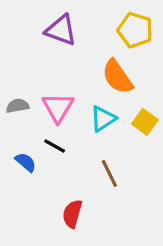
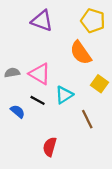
pink triangle: (58, 107) -> (40, 74), turned -30
cyan triangle: (103, 119) -> (64, 95), moved
brown line: (109, 173) -> (87, 119), moved

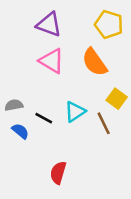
gray semicircle: (12, 73) -> (14, 105), moved
pink triangle: (40, 74) -> (52, 61), moved
brown line: (87, 119) -> (104, 123), moved

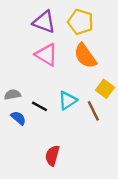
yellow pentagon: (109, 24) -> (80, 22), moved

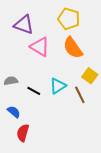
purple triangle: (44, 22) -> (24, 25), moved
blue semicircle: (18, 118) -> (14, 112), moved
red semicircle: (52, 155) -> (23, 133), moved

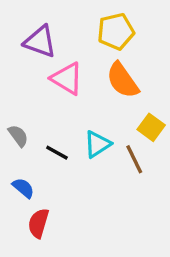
yellow pentagon: (69, 19) -> (116, 31), turned -30
gray semicircle: (11, 81) -> (18, 136), turned 64

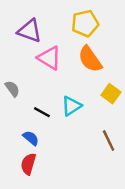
gray semicircle: (18, 136) -> (12, 89), moved
brown line: (134, 159) -> (109, 141), moved
blue semicircle: (23, 188) -> (31, 138), moved

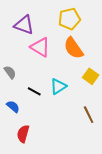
blue semicircle: (31, 138) -> (13, 107), moved

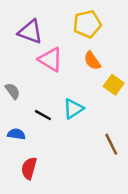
orange semicircle: (73, 48) -> (92, 61), size x0.7
yellow square: (91, 76) -> (114, 85), moved
blue semicircle: (13, 107) -> (16, 134), turned -32

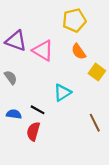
purple triangle: (30, 32) -> (16, 41), moved
black line: (43, 115) -> (38, 110), moved
red semicircle: (29, 168) -> (33, 131), moved

